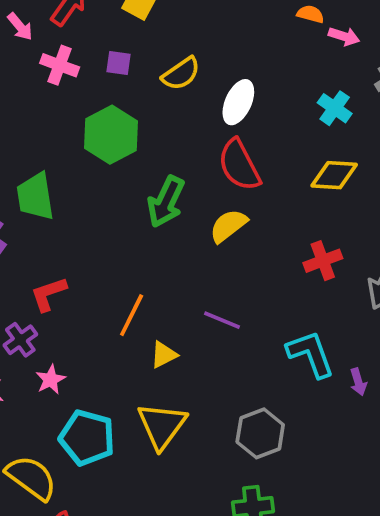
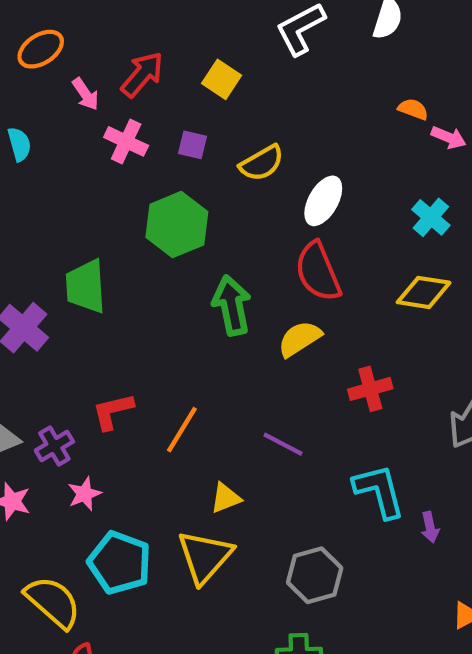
green arrow: (166, 202) -> (232, 305), turned 138
red cross: (323, 261) -> (370, 389), moved
red L-shape: (49, 294) -> (113, 411), moved
yellow triangle: (164, 355) -> (226, 498), moved

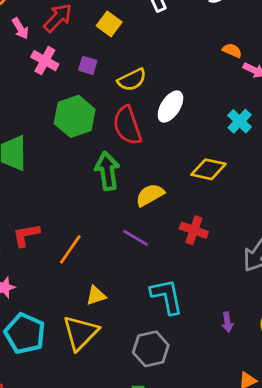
red semicircle: (318, 272) -> (127, 125), moved
yellow diamond: (424, 292) -> (208, 169), moved
red cross: (370, 389) -> (194, 230), turned 32
purple line: (283, 444) -> (136, 238), moved
cyan L-shape: (379, 491) -> (167, 296), moved

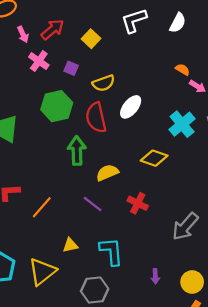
cyan cross: (240, 121) -> (182, 124), size x1.4
yellow triangle: (96, 296) -> (70, 245), moved

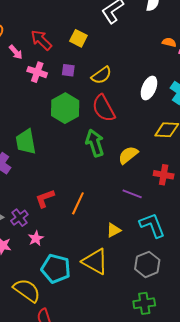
red arrow: (52, 30) -> (41, 40), turned -80
white ellipse: (131, 107) -> (149, 88), moved
purple line: (93, 204) -> (132, 194), moved
yellow triangle: (42, 272) -> (95, 261), turned -36

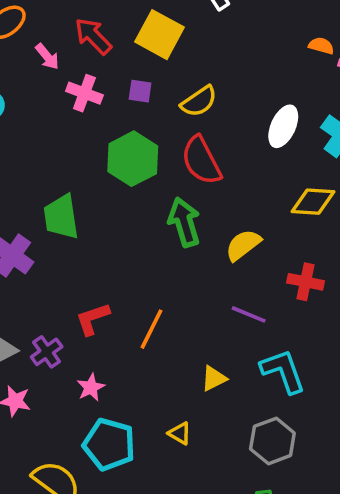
yellow square: (78, 38) -> (160, 35), size x1.5
pink star: (36, 238) -> (91, 387), moved
yellow triangle: (95, 261) -> (180, 433), size x0.5

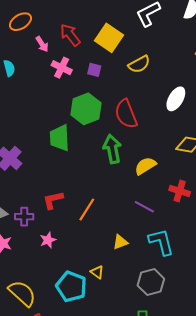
yellow semicircle: (199, 101) -> (139, 64), moved
green trapezoid: (61, 217) -> (60, 138), moved
purple cross: (47, 352) -> (24, 217), turned 30
cyan pentagon: (109, 444) -> (71, 287), moved

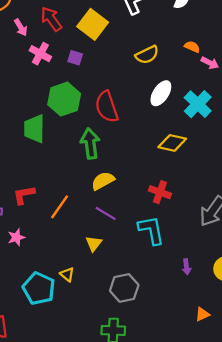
yellow semicircle: (139, 64) -> (147, 55), moved
yellow semicircle: (145, 166) -> (103, 181), moved
purple line: (144, 207) -> (106, 213), moved
yellow triangle: (120, 242) -> (94, 244), turned -35
cyan L-shape: (161, 242) -> (151, 230), moved

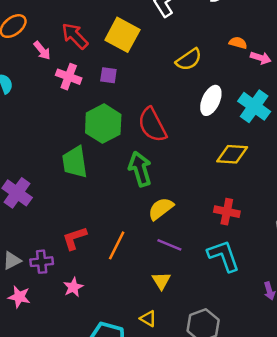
yellow triangle: (67, 274) -> (148, 318), moved

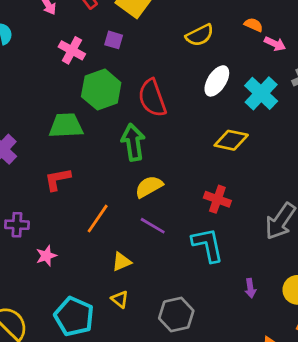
pink cross: (69, 77) -> (72, 50), moved
green trapezoid: (75, 162) -> (66, 126), turned 88
red L-shape: (75, 238) -> (58, 179), moved
yellow triangle: (161, 281) -> (122, 262), moved, turned 30

